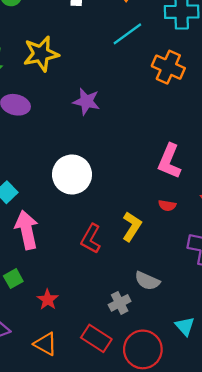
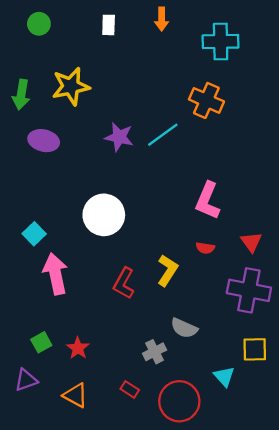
cyan line: (127, 34) -> (163, 135), moved
green square: (13, 279) -> (41, 342), moved
red rectangle: (96, 338) -> (130, 389), size x0.6

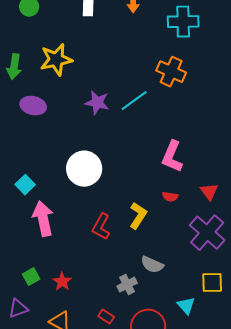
purple cross: (249, 290) -> (207, 233), turned 30

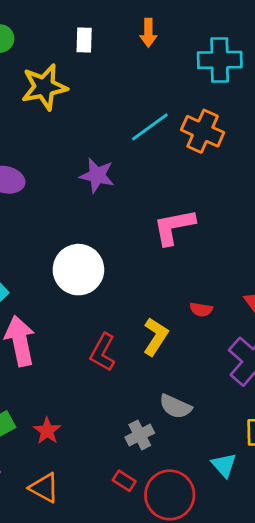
yellow star: (56, 60) -> (44, 87), moved
cyan line: (134, 101) -> (150, 127), moved
pink L-shape: (172, 157) -> (174, 227), moved, turned 56
red rectangle: (106, 317) -> (124, 481), moved

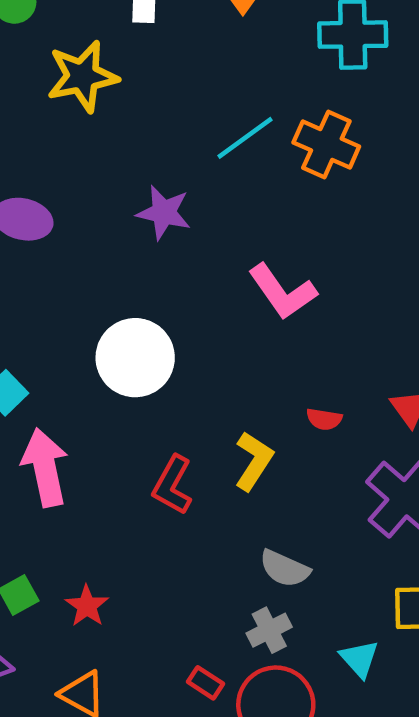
pink L-shape: (174, 227) -> (282, 292), turned -114
gray cross: (140, 435) -> (269, 630), moved

